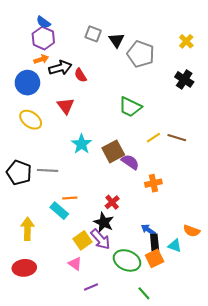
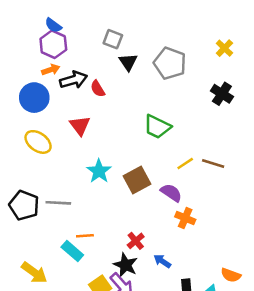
black triangle: (116, 40) -> (128, 62), moved
purple semicircle: (130, 162) -> (171, 193), moved
orange cross: (153, 183) -> (185, 218), turned 35
yellow arrow: (27, 229) -> (34, 273), turned 125
blue arrow: (148, 230) -> (162, 261), moved

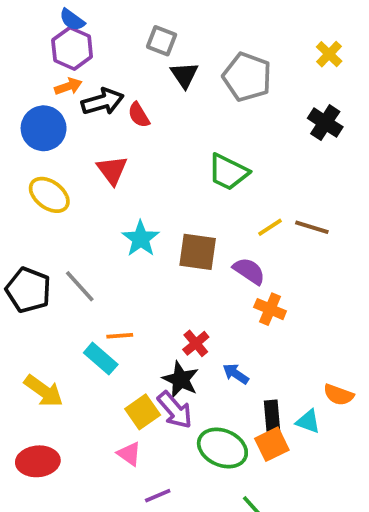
brown square: (137, 180) -> (198, 252), turned 36
gray line: (58, 203) -> (80, 286), turned 45

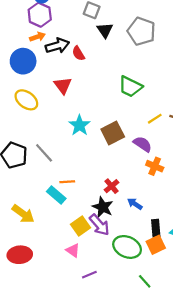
brown square: (198, 252) -> (113, 133), turned -35

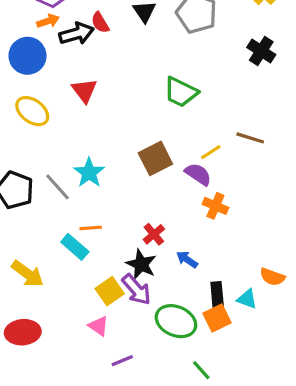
red semicircle: (78, 53) -> (100, 23), moved
yellow line: (155, 119) -> (211, 152), moved
cyan star: (79, 125) -> (89, 173), moved

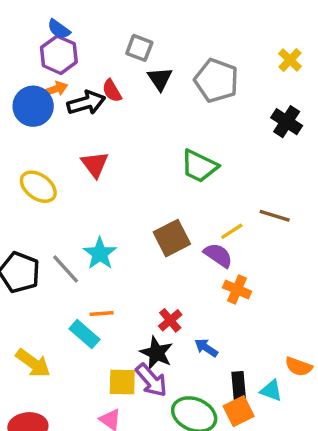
blue circle: (27, 56) -> (33, 106), moved
yellow square: (110, 291) -> (122, 382), turned 36

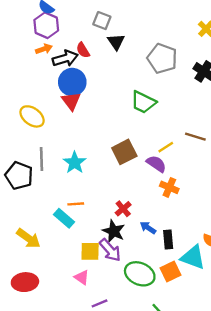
gray pentagon: (216, 80) -> (162, 58), moved
blue circle: (33, 106) -> (72, 82), moved
gray line: (66, 269) -> (41, 159), moved, turned 40
black rectangle: (239, 385) -> (168, 239), moved
cyan triangle: (271, 391) -> (193, 257), size x1.6

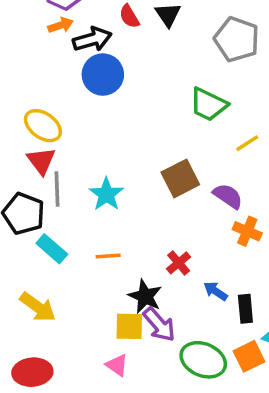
red semicircle: (83, 50) -> (129, 16), moved
red triangle: (71, 101) -> (41, 161), moved
yellow line: (166, 147) -> (247, 143), moved
cyan rectangle: (64, 218) -> (52, 249), moved
black star: (114, 231) -> (145, 296), moved

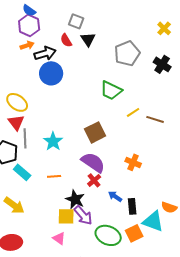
gray pentagon: (237, 39) -> (127, 53), turned 30
purple semicircle: (228, 196) -> (93, 162), moved, size x1.4

